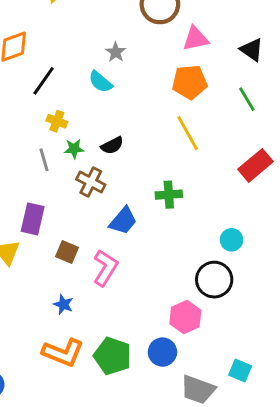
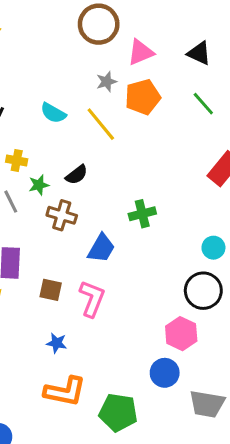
gray star: (116, 52) -> (107, 82), moved, turned 30
yellow line: (188, 133) -> (101, 124), moved
green pentagon: (113, 356) -> (118, 412), moved

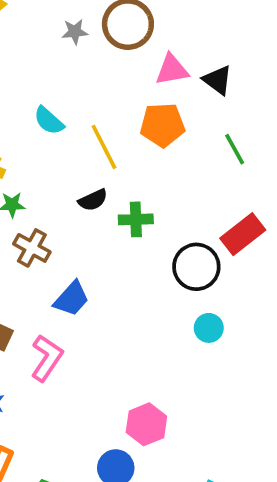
black triangle: (199, 53) -> (218, 80), moved
gray star: (107, 82) -> (75, 32), moved
black semicircle: (77, 175) -> (93, 200), moved
green cross: (142, 214) -> (136, 219), moved
black circle: (203, 291) -> (196, 267), moved

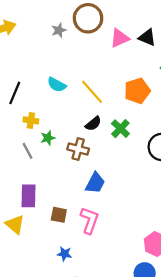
orange pentagon: (162, 125) -> (137, 91), moved
green cross: (136, 219) -> (120, 129), turned -30
brown cross: (32, 248) -> (78, 149), moved

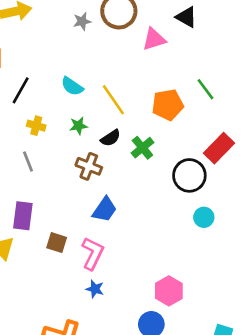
black triangle: (147, 37) -> (186, 17), moved
green star: (48, 138) -> (78, 126), moved
blue star: (64, 254) -> (95, 289), moved

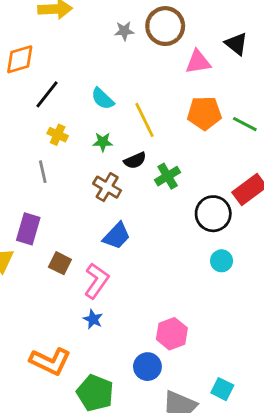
green line: (205, 89) -> (245, 124), turned -35
orange pentagon: (168, 105) -> (204, 113), moved

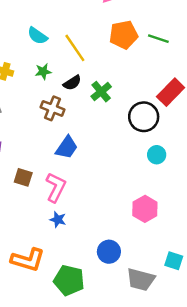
pink hexagon: (172, 334) -> (145, 209), moved

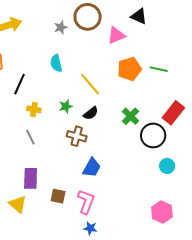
cyan semicircle: (37, 36) -> (56, 63), moved, turned 48
green cross: (101, 92) -> (130, 116), moved

